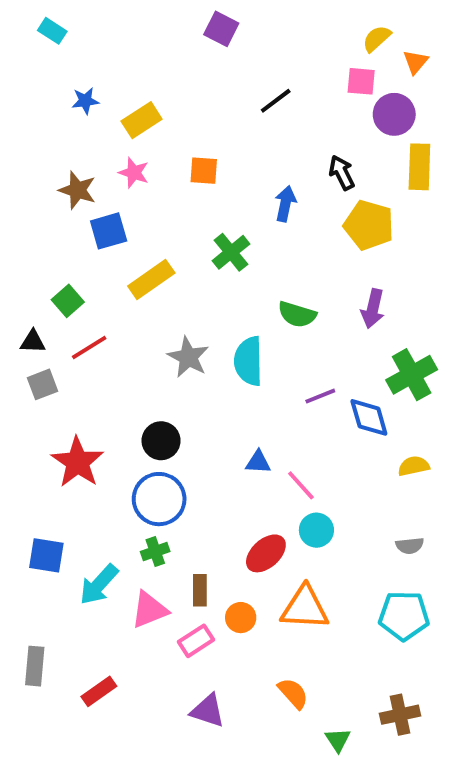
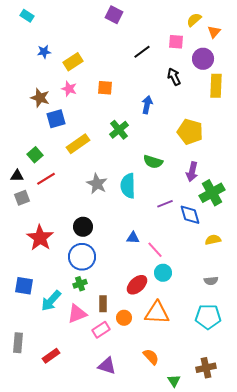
pink square: (361, 81) -> (176, 42), moved
black arrow: (342, 173) -> (174, 77), moved
yellow pentagon: (369, 225) -> (190, 132), moved
purple arrow: (373, 309) -> (192, 172), moved

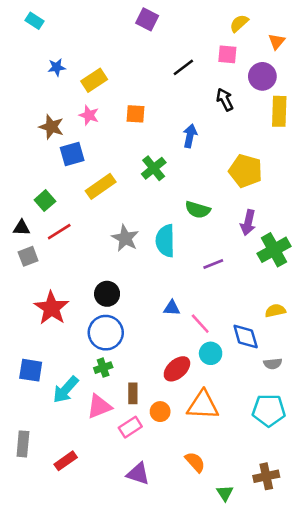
yellow semicircle: (194, 20) -> (239, 23), moved
blue diamond: (190, 215) -> (246, 337), moved

